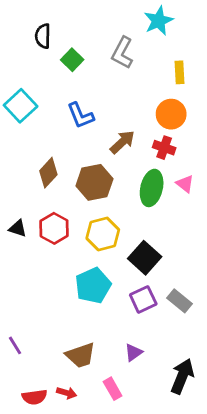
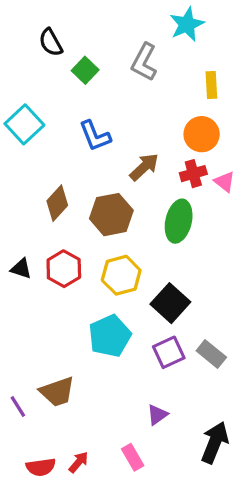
black semicircle: (43, 36) -> (51, 42), turned -30
red cross: (164, 148) -> (193, 174), turned -35
pink triangle: (185, 184) -> (224, 182), moved
brown trapezoid: (81, 355) -> (57, 392), moved
red arrow: (67, 393) -> (79, 462), turned -66

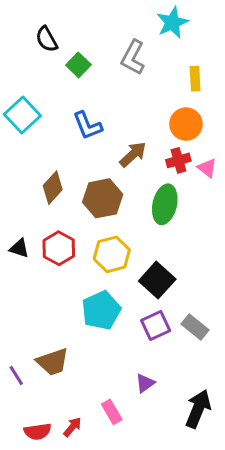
pink rectangle: (133, 457) -> (112, 412), moved

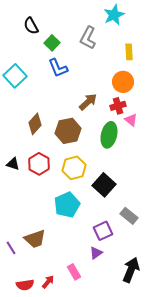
blue L-shape: (88, 126) -> (58, 68), moved
pink triangle: (207, 168) -> (131, 120), moved
purple square: (156, 326) -> (103, 231), moved

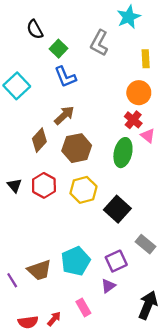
brown arrow: (88, 102) -> (64, 115), moved
red cross: (118, 106) -> (133, 120), turned -35
black triangle: (13, 164) -> (14, 185), turned 32
cyan pentagon: (67, 205) -> (76, 261), moved

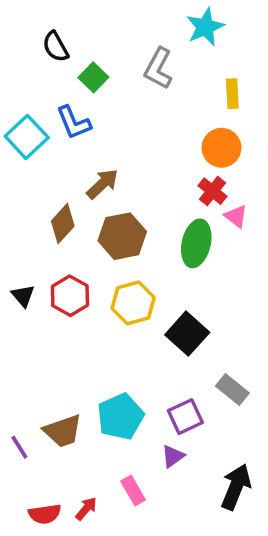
blue L-shape: (65, 77) -> (74, 123), moved

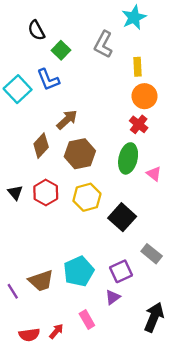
yellow rectangle: (232, 94) -> (137, 67), moved
pink triangle: (236, 216) -> (154, 174), moved

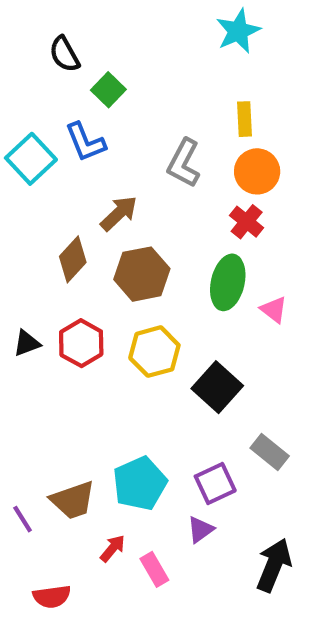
gray L-shape: (103, 44) -> (184, 163), moved
black triangle: (15, 193) -> (27, 343), turned 49
red arrow: (56, 331) -> (113, 548), moved

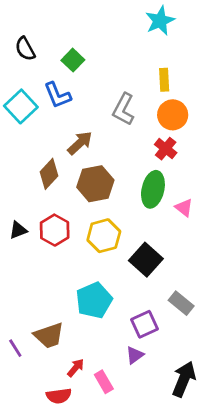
black semicircle: (64, 54) -> (25, 49), moved
cyan pentagon: (140, 483) -> (94, 300), moved
red semicircle: (52, 597) -> (59, 396), moved

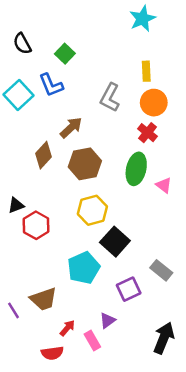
red hexagon: (55, 230) -> (36, 225), moved
black square: (146, 260) -> (115, 242), moved
purple triangle: (135, 355) -> (107, 320), moved

